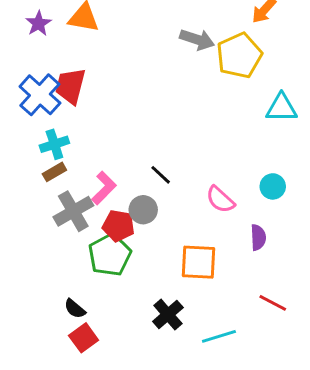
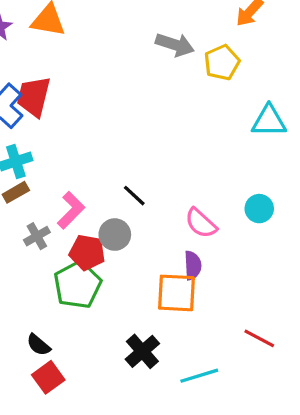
yellow pentagon: (239, 55) -> (222, 62), size x0.7
gray cross: (73, 211) -> (37, 236), size x0.6
purple semicircle: (258, 237) -> (193, 265), moved

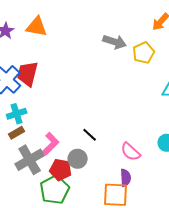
gray cross: (37, 236) -> (30, 160), size x1.8

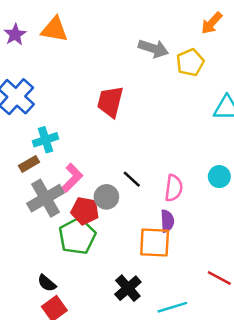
red trapezoid: (28, 74) -> (110, 102), moved
cyan cross: (17, 114) -> (46, 140), moved
black line: (90, 135) -> (132, 179), moved
pink semicircle: (131, 152) -> (174, 188), turned -125

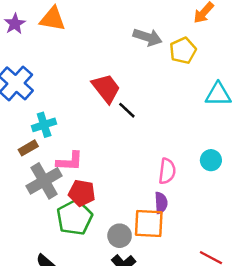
red trapezoid: (110, 102) -> (106, 88), turned 128
pink L-shape: (72, 178) -> (70, 161), turned 48
black line: (132, 179) -> (127, 110), moved
gray circle: (106, 197) -> (120, 236), moved

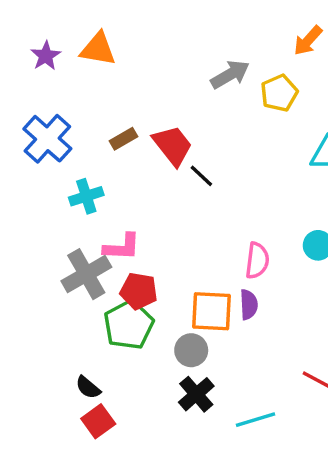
gray arrow: (148, 37) -> (230, 74), turned -48
brown rectangle: (28, 148) -> (124, 139), moved
orange square: (149, 224) -> (211, 311), moved

